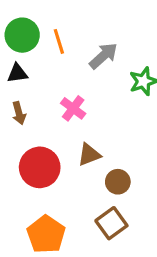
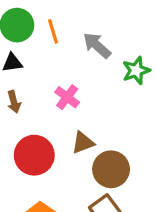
gray arrow: (103, 56) -> (97, 45), turned -96
brown circle: (118, 182) -> (111, 169), size x1.5

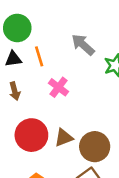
orange line: (53, 31) -> (39, 56), moved
brown triangle: (83, 143) -> (64, 138), moved

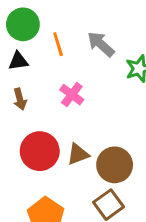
orange line: (39, 56) -> (58, 44), moved

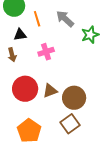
black triangle: (18, 61) -> (20, 35), moved
pink cross: (72, 95) -> (46, 52), turned 35

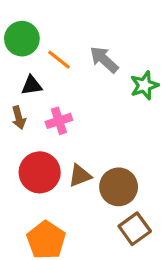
orange line: (37, 19) -> (59, 60), turned -35
pink cross: (46, 52) -> (59, 121), moved
brown square: (70, 124) -> (135, 229), moved

